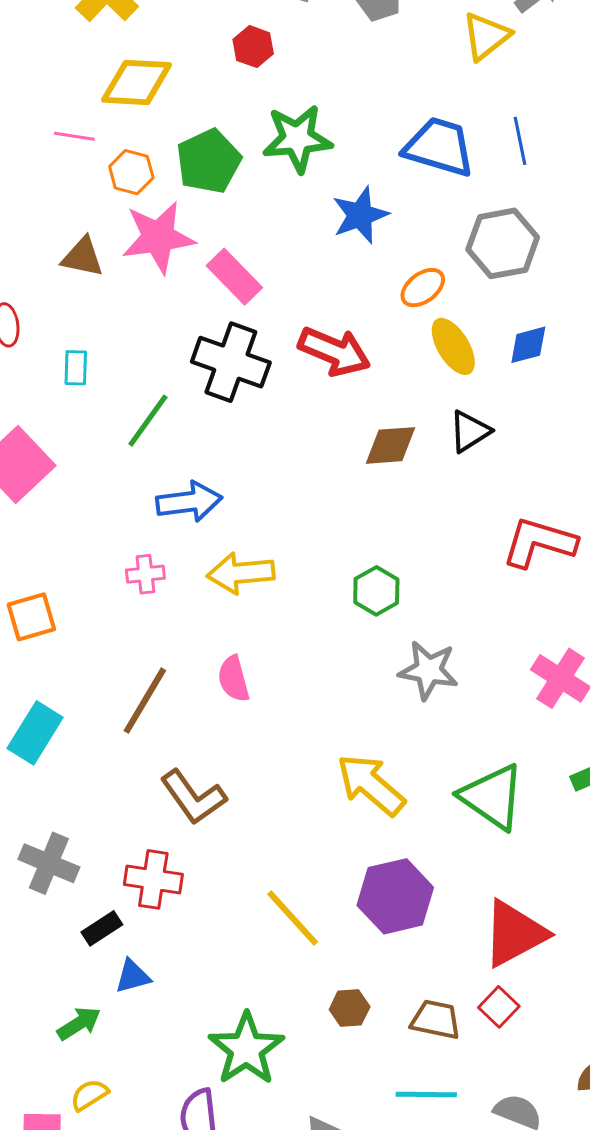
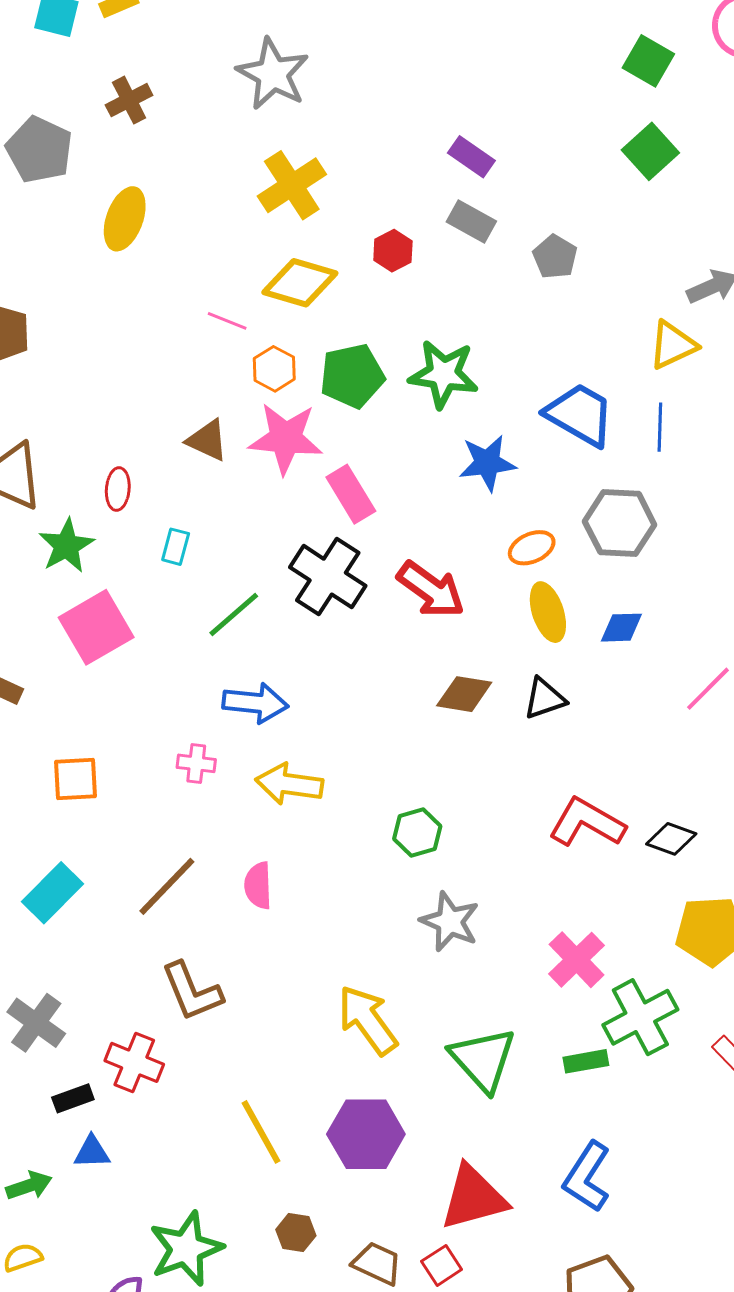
yellow triangle: (486, 36) -> (673, 345), moved
red hexagon: (253, 47) -> (393, 251), moved

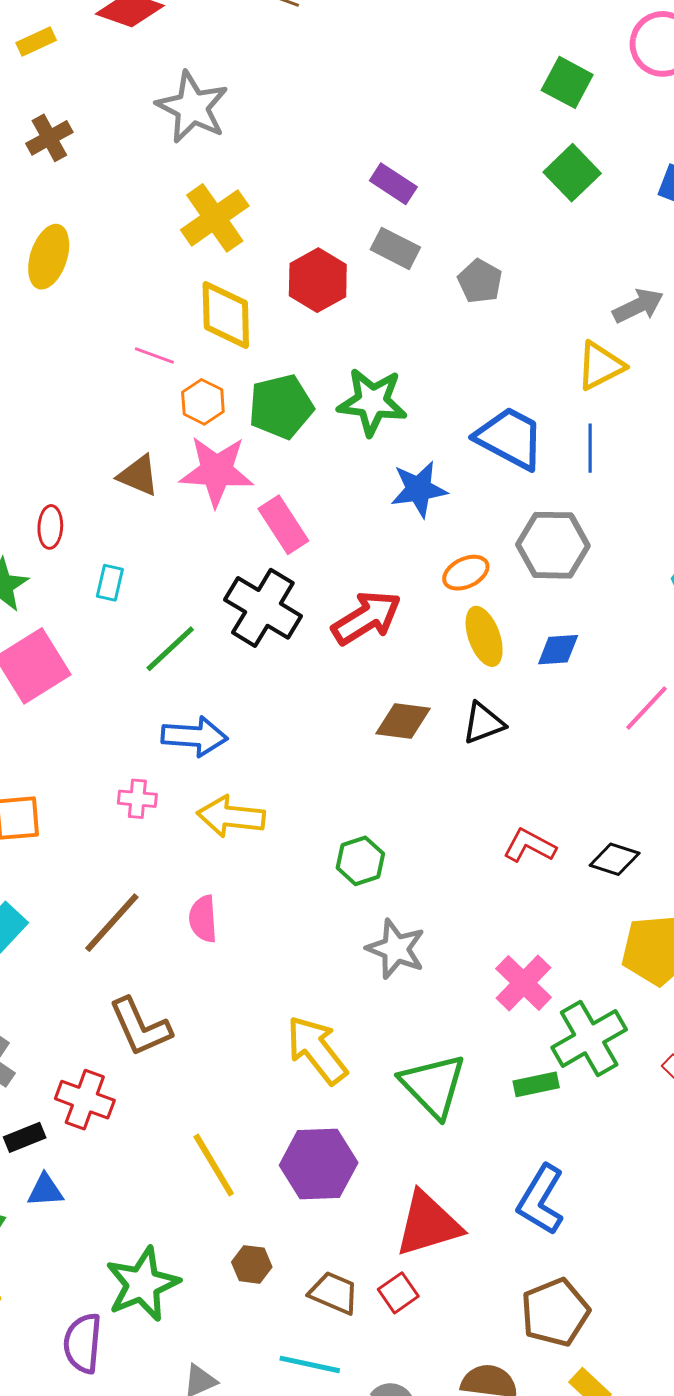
red hexagon: (393, 251) -> (318, 280), size x1.5
yellow diamond: (300, 283) -> (226, 315), turned 74
red arrow: (431, 590) -> (366, 618), turned -66
red L-shape: (587, 823) -> (530, 846), size x0.7

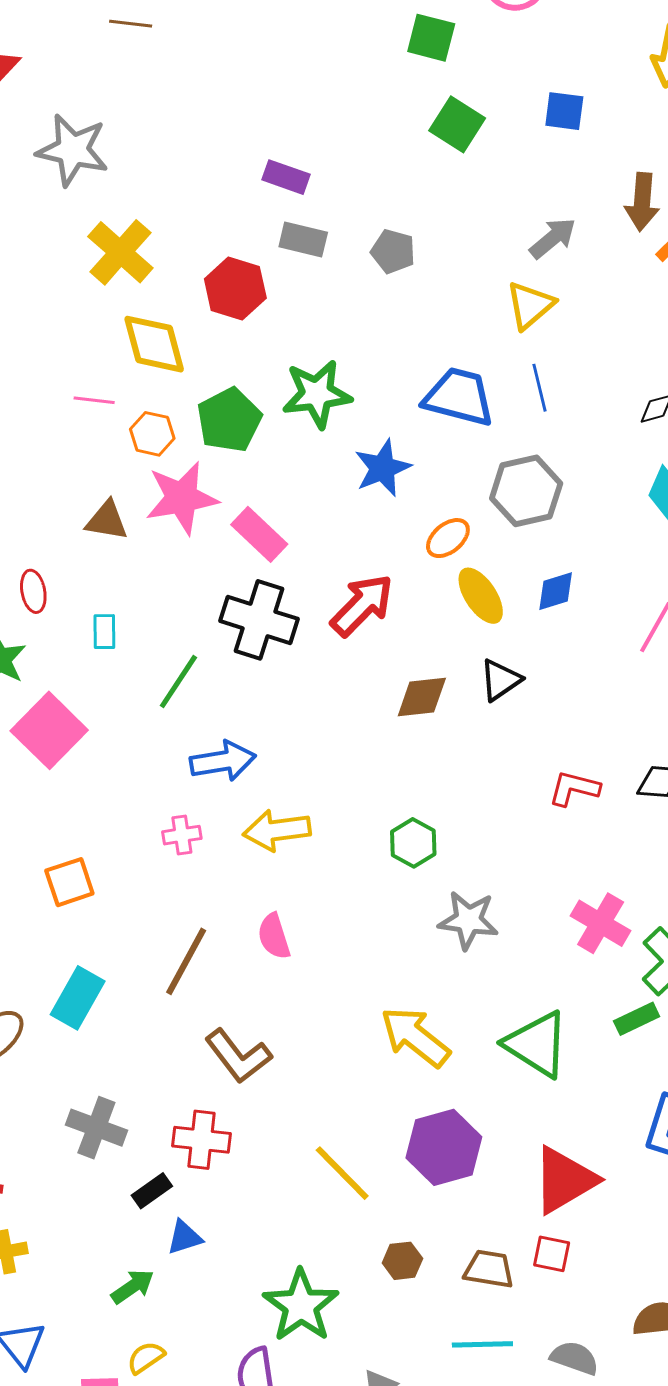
red square: (398, 1293) -> (552, 1254), turned -30

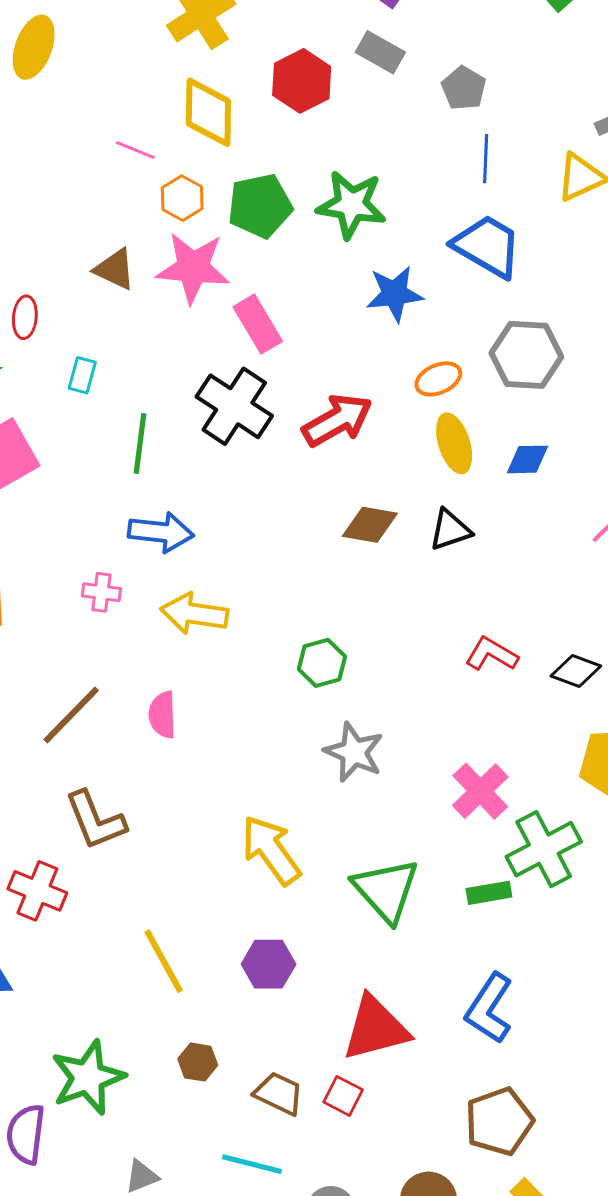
blue line: (540, 388) -> (486, 159), moved
green line: (178, 681) -> (140, 444), turned -42
purple hexagon: (444, 1147) -> (269, 964), size x0.7

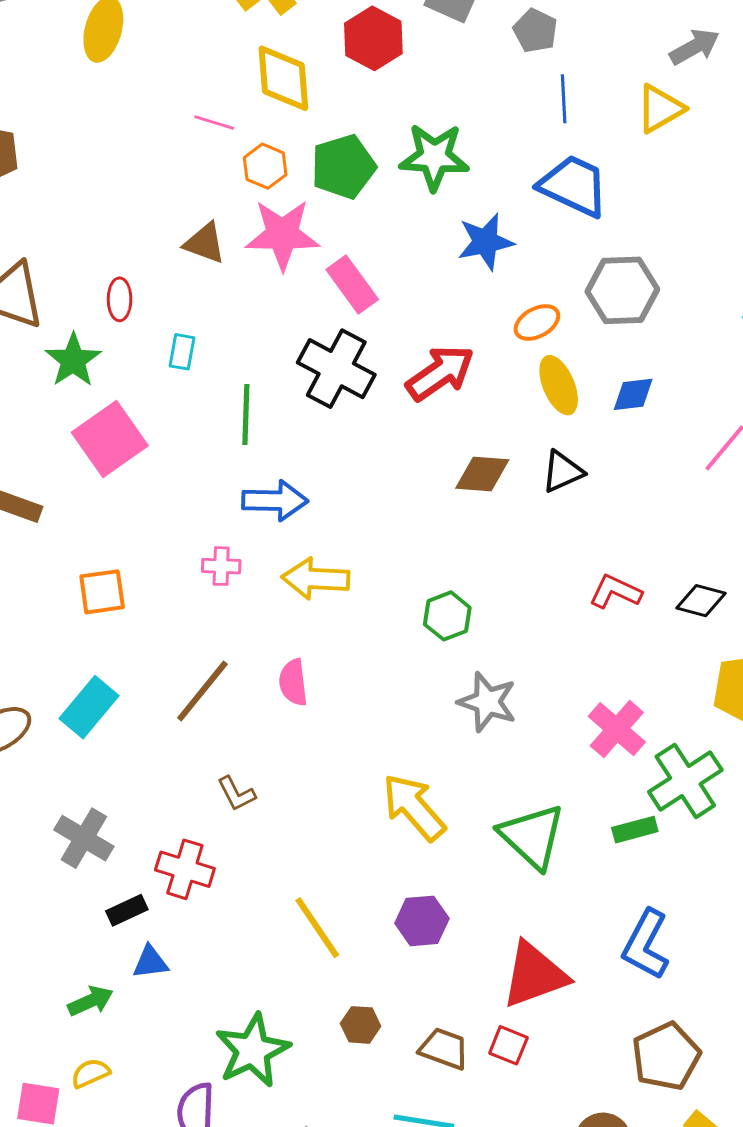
brown L-shape: (95, 820) -> (236, 794), size x0.6

